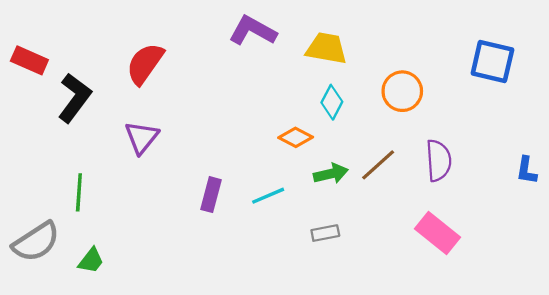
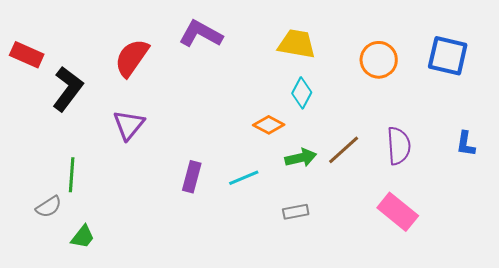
purple L-shape: (253, 31) -> (201, 34), moved
orange circle: (402, 91) -> (379, 60), moved
blue L-shape: (527, 170) -> (466, 144), moved
gray semicircle: (36, 242) -> (49, 207), moved, size x0.6

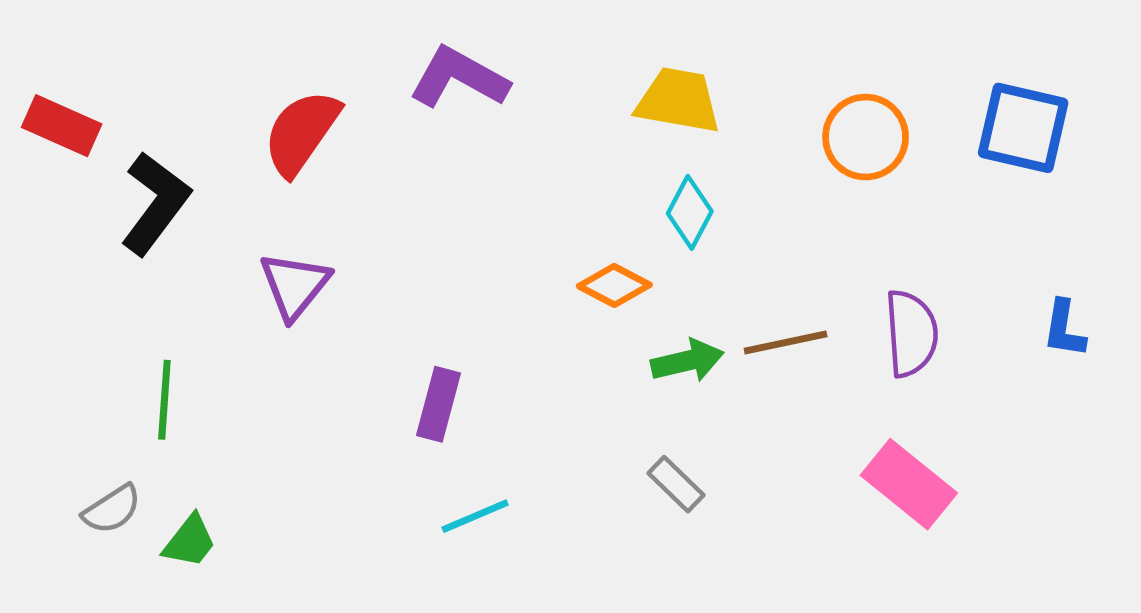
brown line: (344, 150) -> (786, 343), turned 30
cyan line: (244, 178) -> (475, 516), moved
gray semicircle: (49, 207) -> (112, 509), moved
gray rectangle: (296, 212) -> (676, 484), turned 55

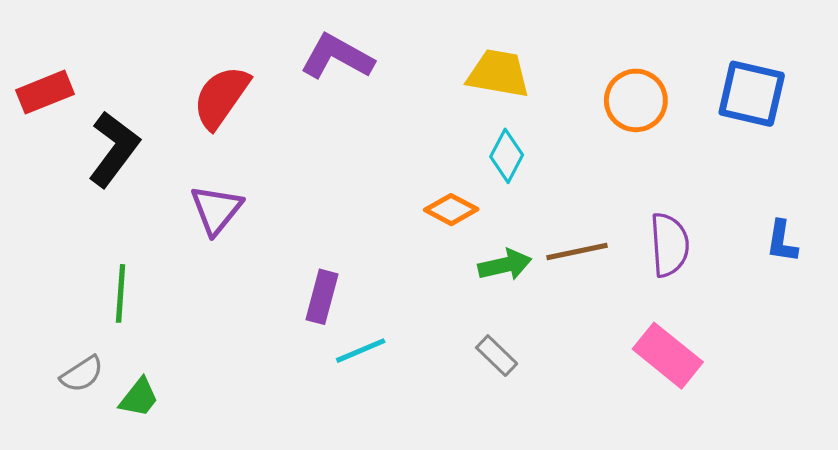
red rectangle: (62, 126) -> (45, 92), turned -46
cyan line: (475, 516) -> (361, 351), moved

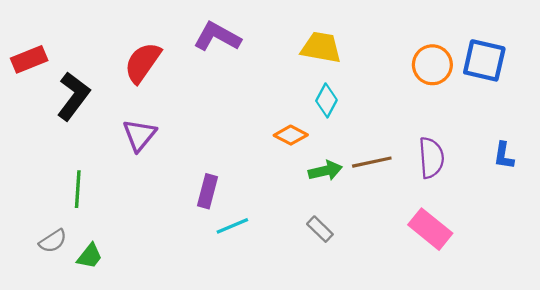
orange circle: (636, 100) -> (432, 65), moved

